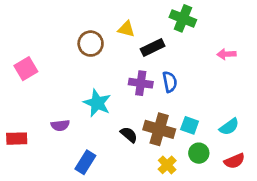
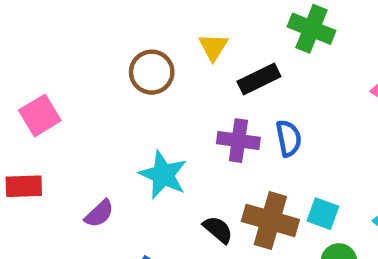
yellow triangle: (126, 29) -> (213, 47), turned 48
purple semicircle: (60, 125) -> (99, 214), turned -36
red rectangle: (17, 139) -> (24, 186), moved

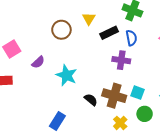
blue semicircle: (289, 138) -> (131, 38), moved
purple cross: (238, 141) -> (121, 60), moved
purple semicircle: (99, 214) -> (38, 62), moved

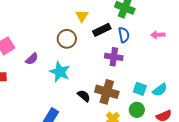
brown circle: (61, 30) -> (67, 39), moved
cyan square: (137, 93) -> (140, 89), moved

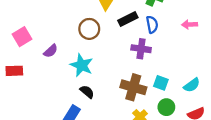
cyan square: (140, 89) -> (161, 83), moved
black semicircle: (84, 96) -> (87, 92), moved

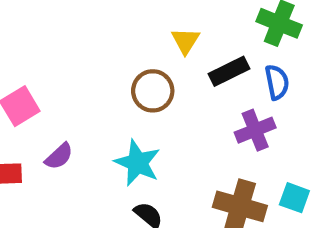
purple cross: (141, 49) -> (255, 130), turned -30
purple semicircle: (51, 51) -> (59, 156), moved

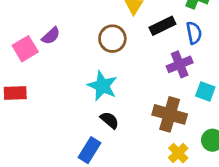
purple semicircle: (59, 156) -> (51, 36), moved
cyan square: (294, 198) -> (205, 92), moved

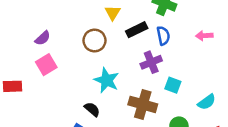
pink square: (25, 49) -> (46, 65), moved
cyan star: (102, 86) -> (107, 80), moved

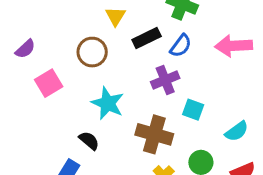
blue semicircle: (163, 36) -> (181, 46), turned 48
pink arrow: (204, 36) -> (234, 46), size x1.6
pink square: (46, 65) -> (49, 83), moved

